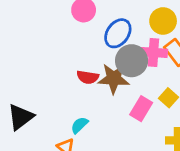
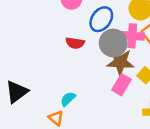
red semicircle: (88, 77) -> (75, 43), moved
brown star: (114, 79) -> (120, 62), moved

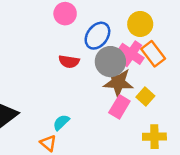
pink cross: (132, 36) -> (131, 54), turned 30

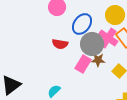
brown star: (118, 82) -> (98, 60), size x0.6
pink rectangle: (119, 107) -> (83, 64), moved

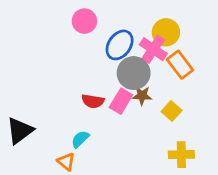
pink cross: (108, 38) -> (153, 49), moved
red semicircle: (60, 44) -> (93, 101), moved

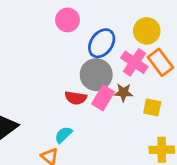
pink cross: (153, 49) -> (134, 62), moved
gray circle: (134, 73) -> (96, 75), moved
yellow square: (172, 111) -> (152, 107), turned -30

